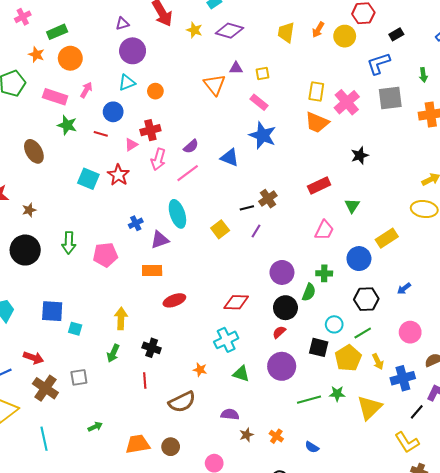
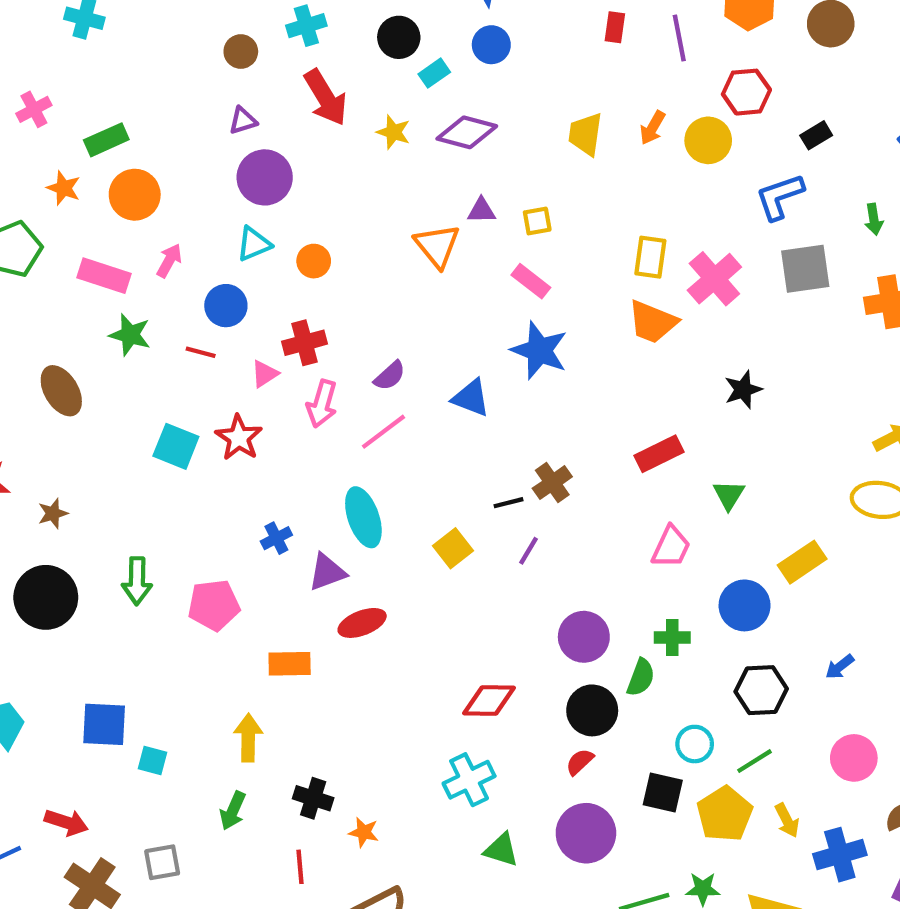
orange rectangle: (152, 270) -> (290, 664), moved
red ellipse: (174, 300) -> (362, 623), moved
orange star: (200, 370) -> (364, 832), moved

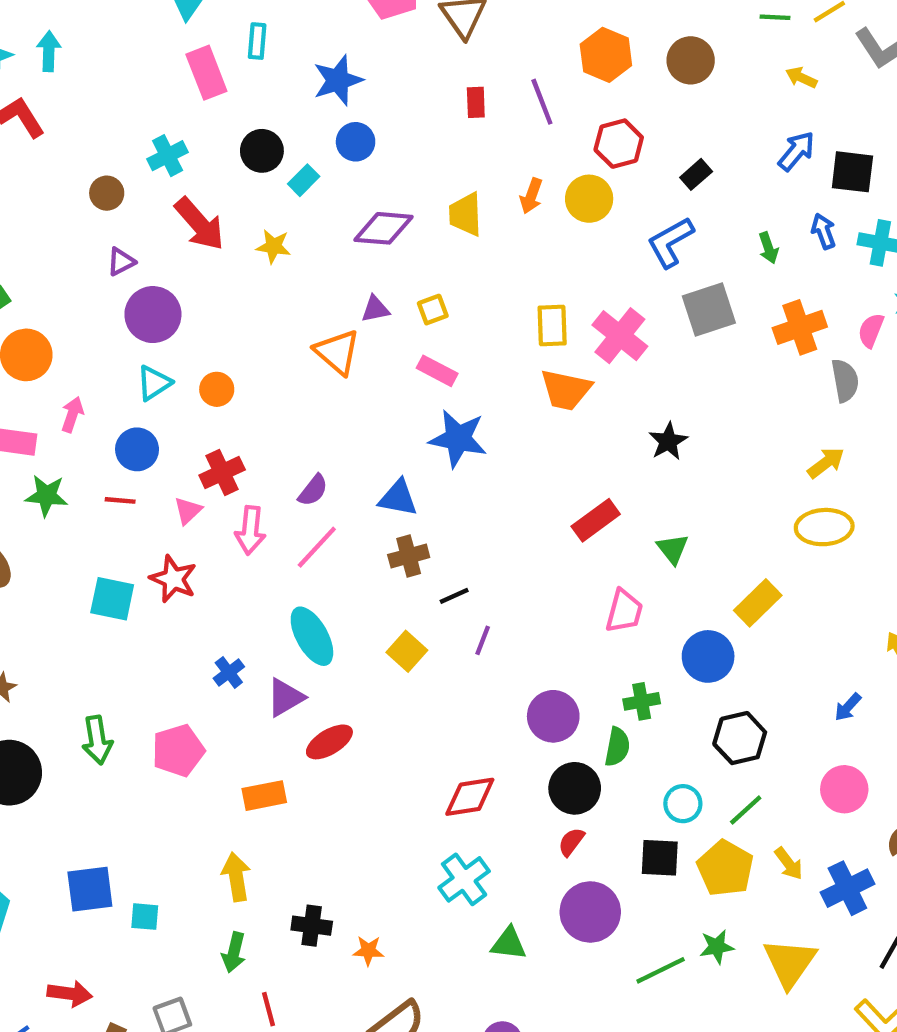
purple diamond: (467, 132) -> (383, 228), moved
brown cross: (552, 483) -> (409, 556), moved, turned 30
blue arrow: (840, 667) -> (848, 707), moved
red line: (300, 867) -> (269, 1009), moved

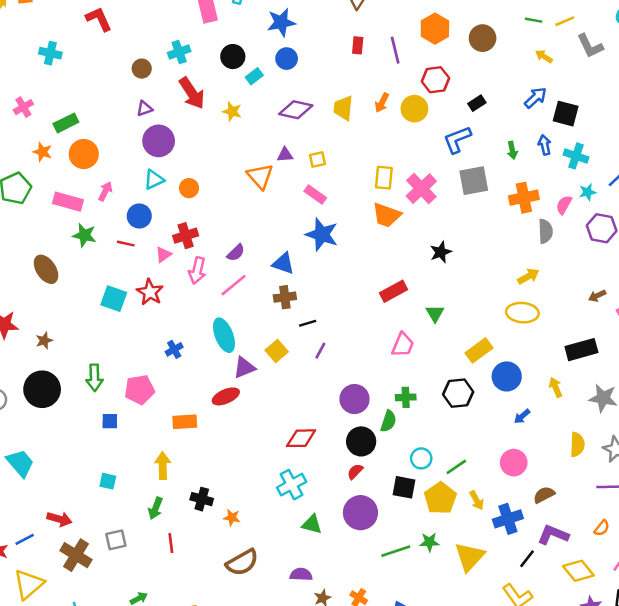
blue circle: (708, 656) -> (507, 376), moved
purple triangle: (285, 697) -> (244, 368), moved
black hexagon: (740, 738) -> (458, 393), moved
blue square: (90, 889) -> (110, 421), moved, size x0.6

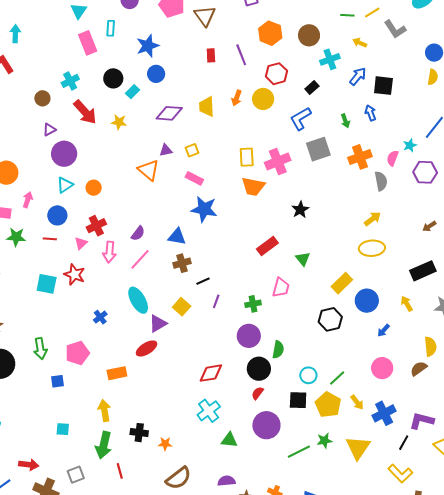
cyan cross: (576, 156) -> (330, 59), moved, turned -30
pink cross: (421, 189) -> (278, 161), turned 30
green cross: (406, 397) -> (253, 304), moved
brown semicircle: (544, 495) -> (419, 369), moved
green arrow: (156, 508) -> (104, 445), size x1.5

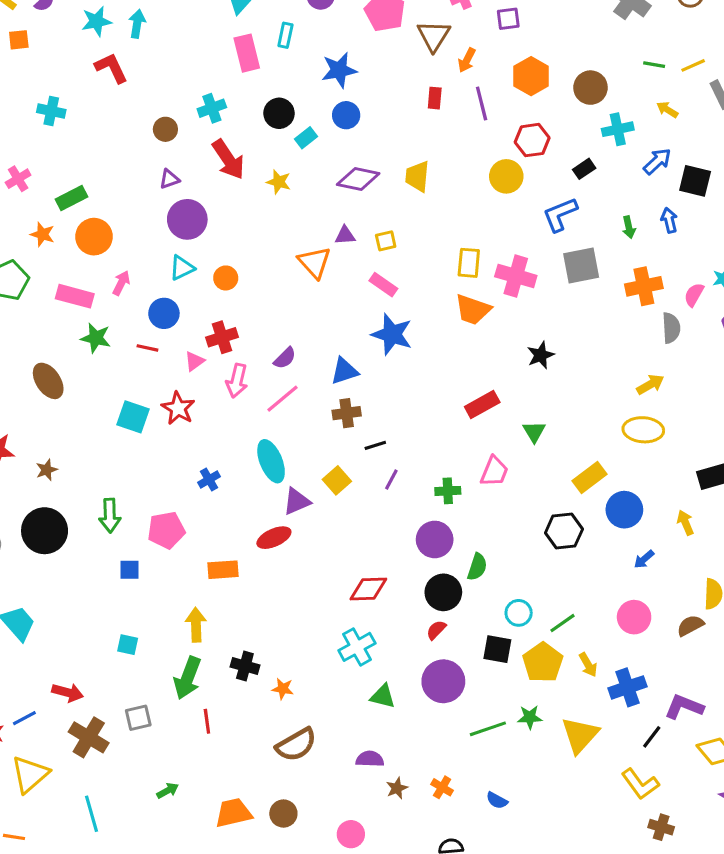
orange arrow: (237, 98) -> (467, 60), moved
pink cross: (278, 161) -> (516, 276), turned 30
blue triangle: (177, 237) -> (344, 371), turned -36

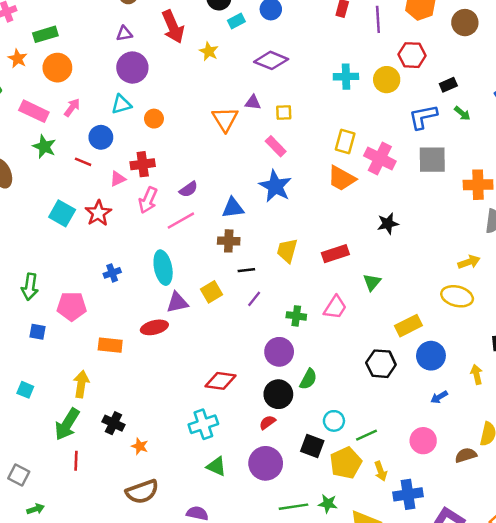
cyan cross: (618, 129) -> (346, 77), moved
yellow trapezoid: (417, 176) -> (287, 251), moved
green arrow: (629, 227) -> (462, 113), moved, turned -49
gray square: (138, 718) -> (19, 475), moved, turned 30

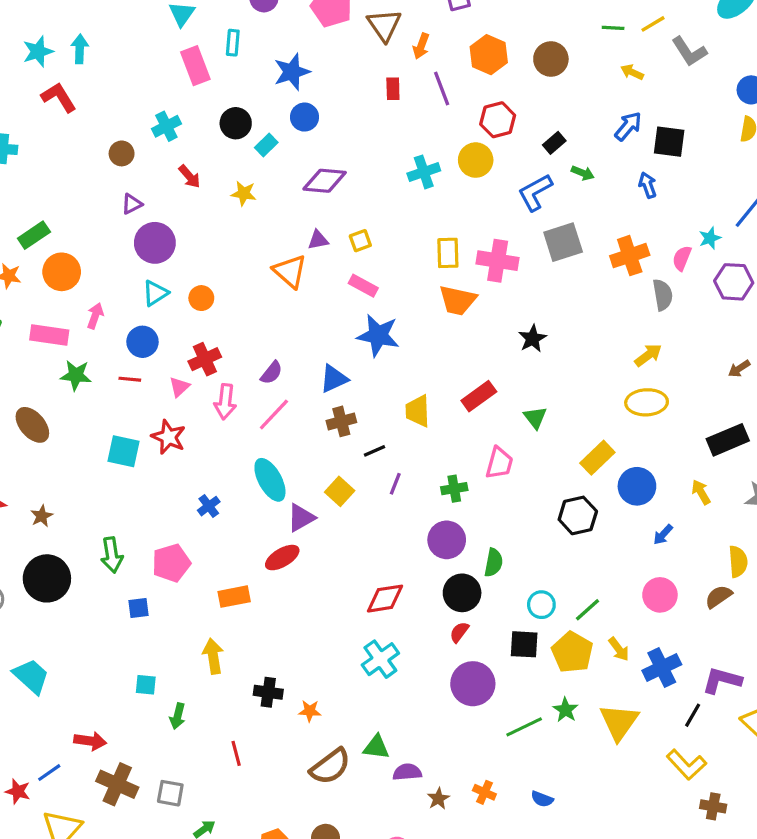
red arrow: (173, 27) -> (190, 177), size x0.6
green arrow: (67, 424) -> (178, 716), moved, size x0.6
green triangle: (216, 466) -> (376, 747), moved
green star: (328, 504) -> (566, 710), turned -30

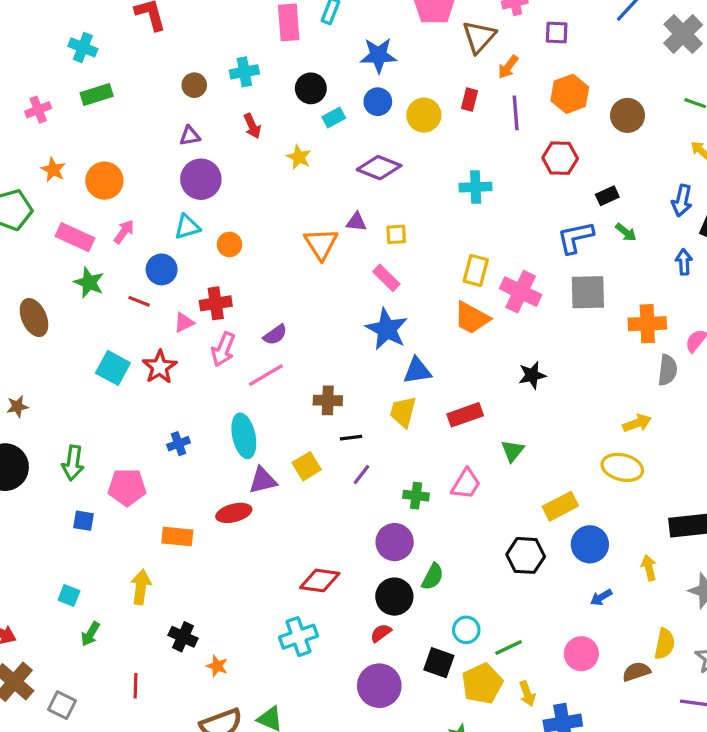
blue arrow: (628, 126) -> (682, 201), turned 136
yellow circle: (476, 160) -> (424, 115), moved
green rectangle: (34, 235) -> (97, 94), moved
blue triangle: (334, 379) -> (417, 371), moved

